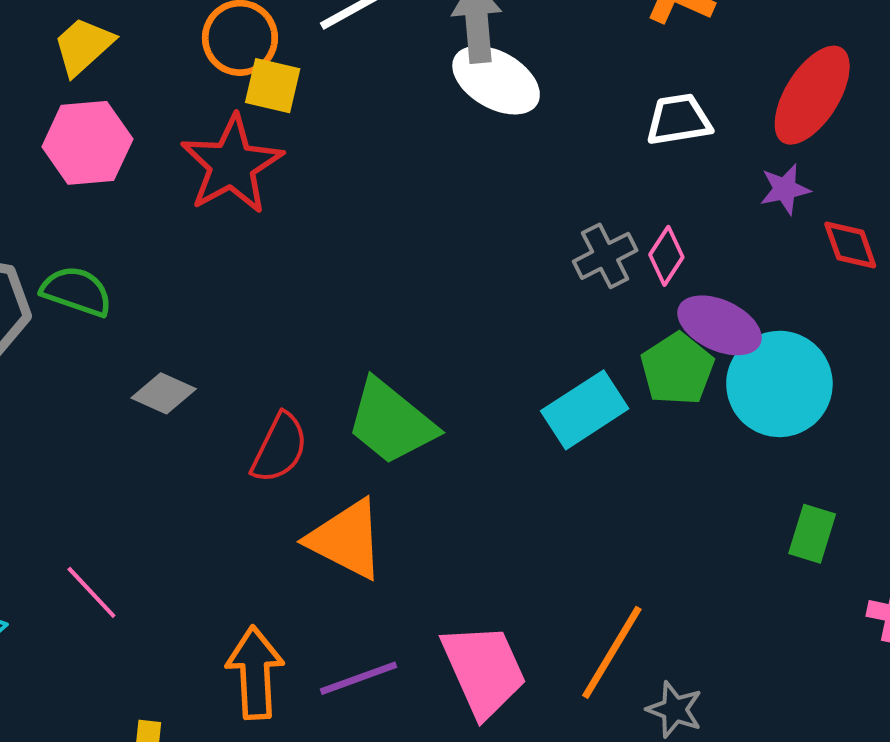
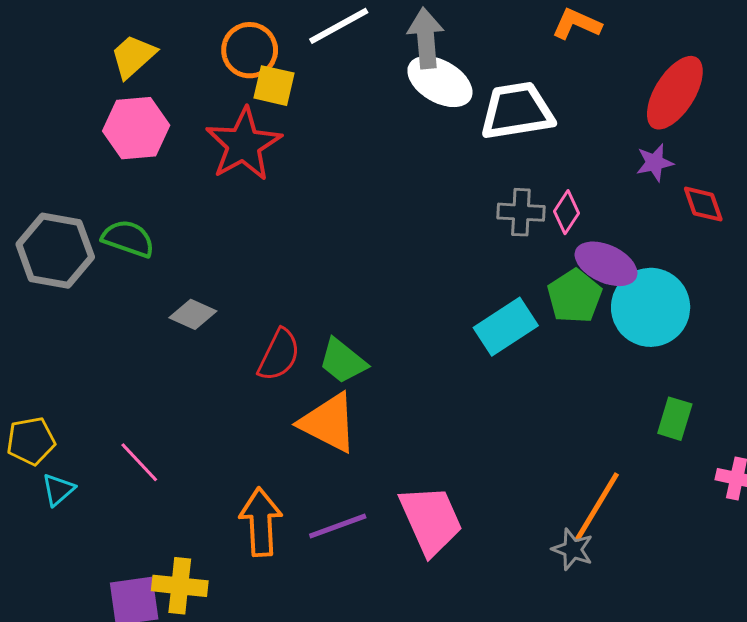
white trapezoid: (679, 120) -> (517, 111), moved, size x1.5
gray cross: (605, 256) -> (521, 212), turned 30
green trapezoid: (391, 422) -> (343, 361), moved, size x0.7
orange line: (612, 652) -> (597, 507), moved

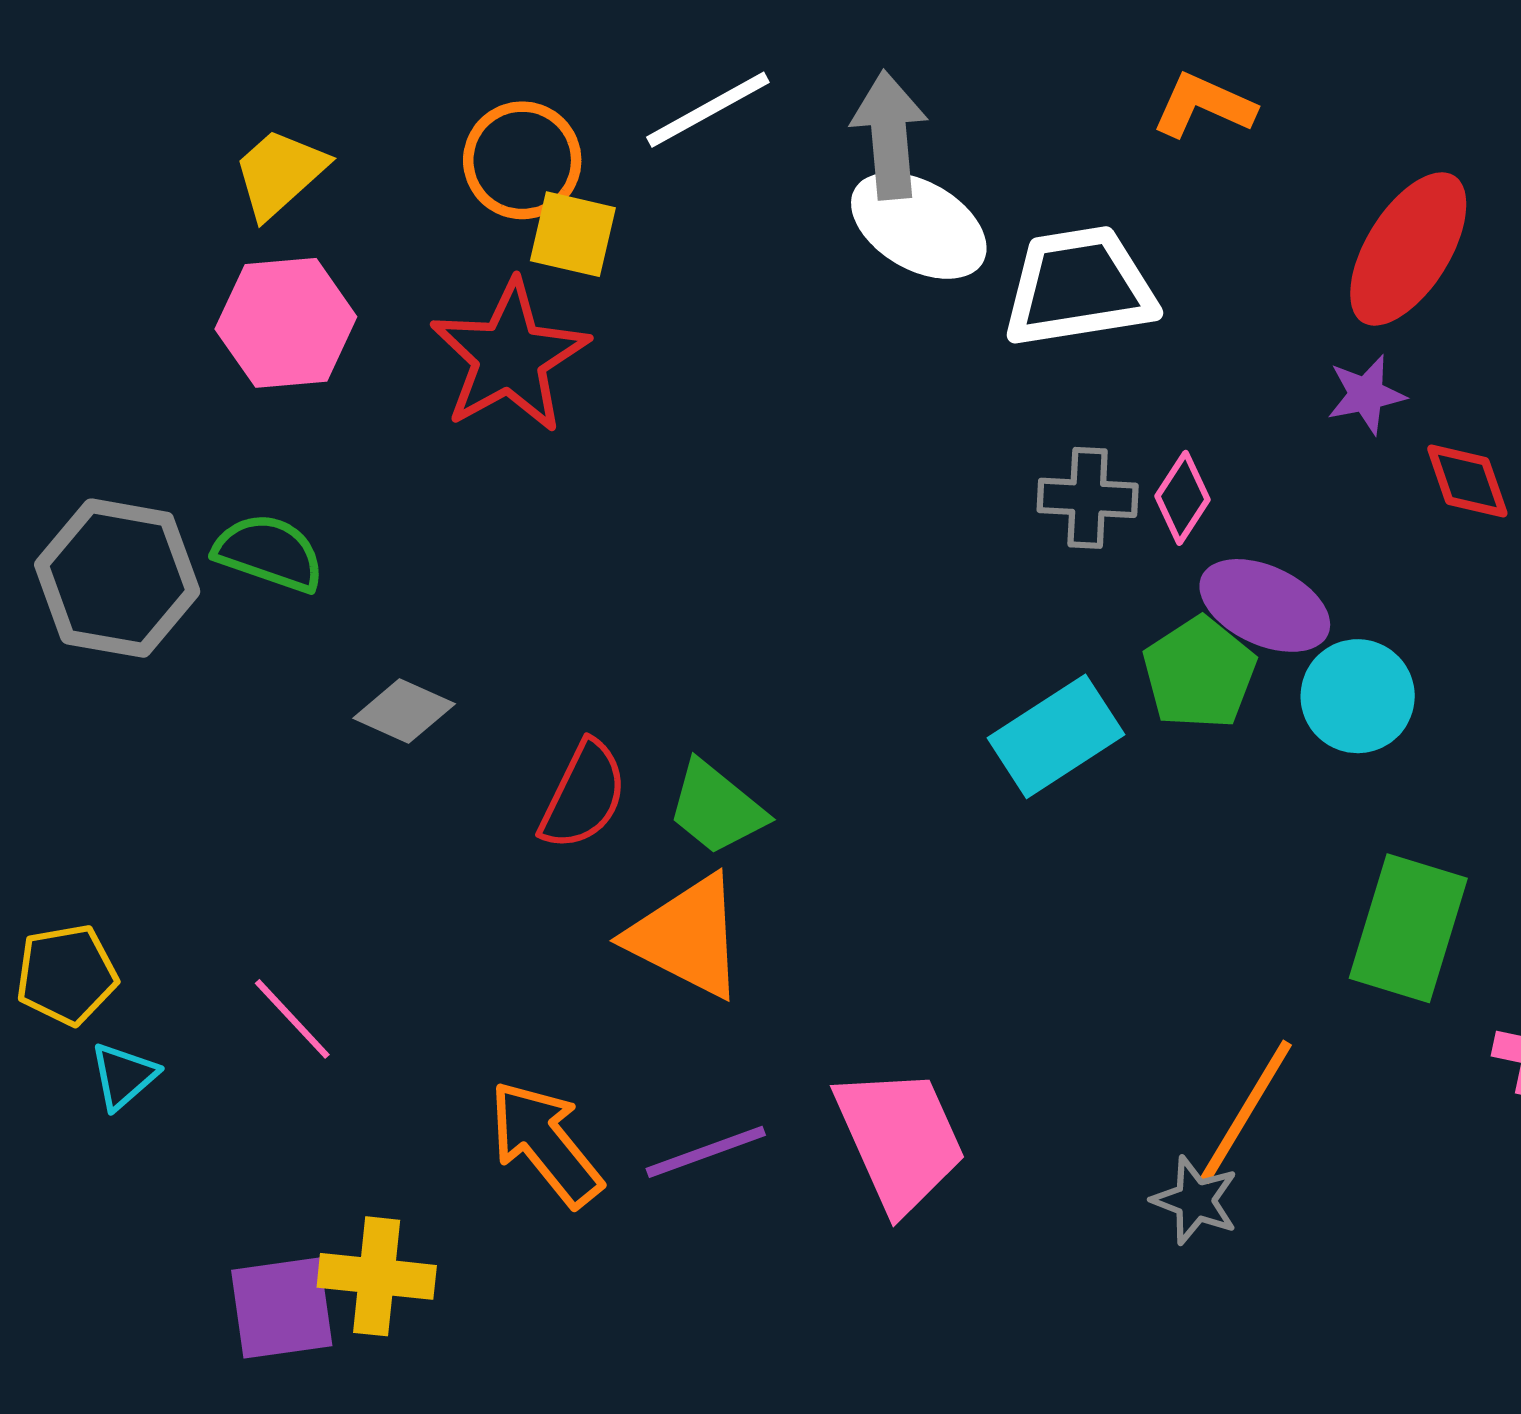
cyan circle: (651, 307) -> (1358, 696), size x0.7
green rectangle: (675, 419) -> (1408, 928), size x1.6
orange arrow: (261, 522) -> (545, 1143), turned -36

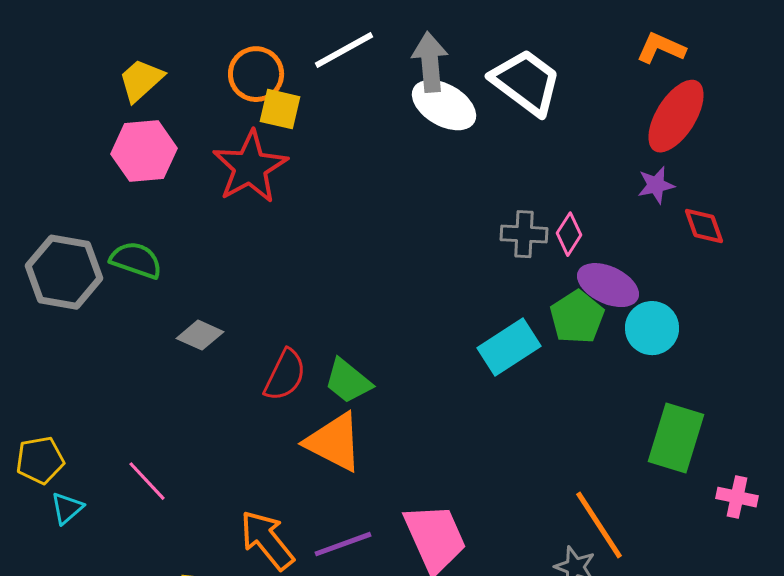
orange L-shape: (1204, 105) -> (661, 48), moved
white trapezoid: (1079, 287) -> (526, 82), moved, turned 46
orange line: (1246, 1112) -> (599, 525), turned -64

